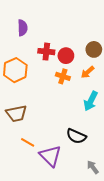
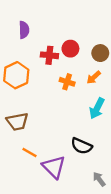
red circle: (66, 56) -> (70, 49), moved

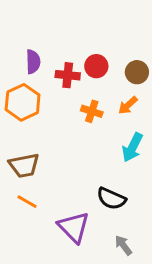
purple semicircle: (24, 30) -> (33, 62), moved
orange line: (30, 153) -> (27, 202), moved
gray arrow: (99, 179) -> (123, 245), moved

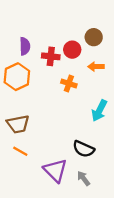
brown circle: (137, 72) -> (94, 37), moved
orange arrow: (128, 105) -> (96, 67), moved, turned 42
gray arrow: (123, 245) -> (84, 178), moved

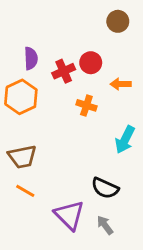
brown circle: (94, 37) -> (118, 21), moved
red cross: (51, 56) -> (64, 71), turned -30

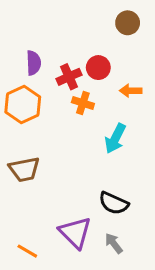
orange cross: (86, 105) -> (83, 103), moved
cyan arrow: (125, 140) -> (115, 138), moved
orange line: (25, 191) -> (27, 251), moved

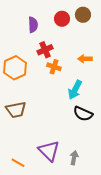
purple semicircle: (34, 63) -> (33, 25), moved
red circle: (98, 68) -> (62, 19), moved
black semicircle: (114, 203) -> (83, 114), moved
gray arrow: (114, 243) -> (74, 158), turned 48

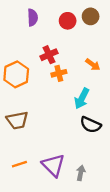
purple semicircle: (33, 25) -> (33, 18), moved
orange arrow: (85, 59) -> (93, 65), turned -144
orange cross: (54, 67) -> (59, 73), turned -32
orange line: (18, 163) -> (19, 164), moved, turned -48

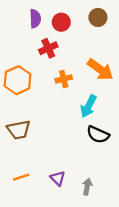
red circle: (68, 21) -> (61, 22), moved
red cross: (49, 55) -> (48, 48), moved
orange arrow: (93, 65) -> (100, 69), size x1.6
purple triangle: (53, 165) -> (58, 178), size x0.6

